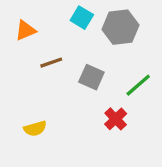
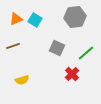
cyan square: (82, 18) -> (35, 20), moved
brown line: (51, 63) -> (13, 46), moved

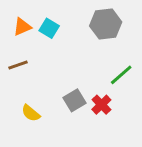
gray square: (57, 48) -> (75, 100), moved, turned 35
yellow semicircle: (22, 80) -> (31, 113), turned 56

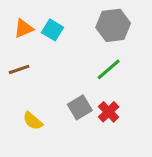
green line: (121, 75) -> (109, 69), moved

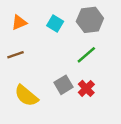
cyan square: (52, 30) -> (55, 24), moved
yellow semicircle: (33, 121) -> (26, 96), size x1.5

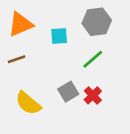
orange triangle: (19, 22) -> (20, 24), size x1.5
cyan square: (55, 24) -> (59, 36), moved, turned -35

